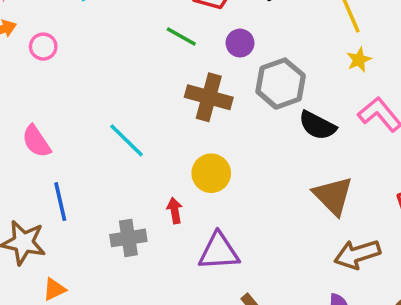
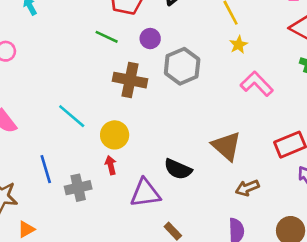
black semicircle: (317, 125) -> (178, 169), moved
yellow circle: (211, 173) -> (115, 135), moved
blue line: (60, 202) -> (46, 169), moved
brown arrow: (357, 254) -> (247, 188), size x0.7

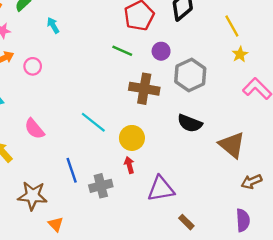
black semicircle: (178, 169) -> (190, 123), moved
orange triangle: (26, 229) -> (56, 224), turned -42

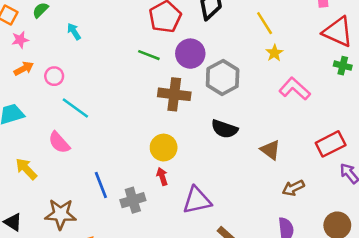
purple circle: (161, 51) -> (190, 54), size x1.5
cyan line: (93, 122) -> (75, 108), moved
brown triangle: (232, 145) -> (270, 150), size x0.7

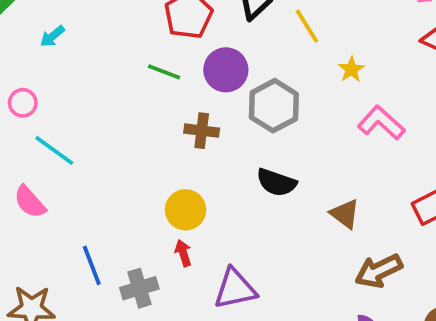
yellow line: (265, 23) -> (307, 26), moved
cyan arrow: (74, 31) -> (52, 36), turned -96
brown cross: (174, 94) -> (202, 131), size x0.7
brown arrow: (293, 188) -> (379, 271), size x1.4

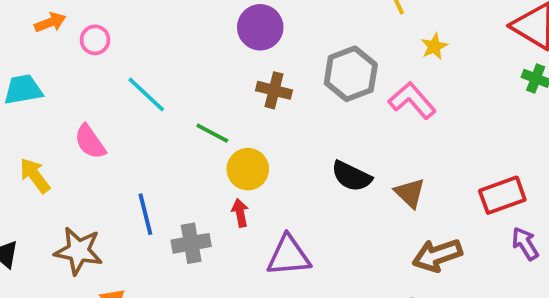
purple circle: (226, 70) -> (260, 27), moved
green line: (164, 72) -> (212, 133), moved
pink L-shape: (381, 123) -> (412, 100), moved
cyan line: (54, 150) -> (146, 95), moved
black semicircle: (276, 182) -> (351, 176), moved

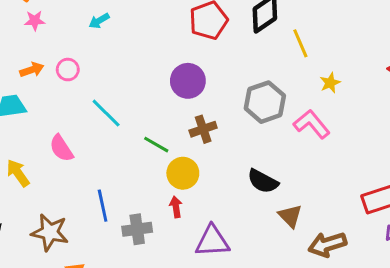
orange arrow: (50, 22) -> (32, 70), moved
purple circle: (260, 27) -> (188, 81), moved
brown cross: (274, 90) -> (203, 129), moved, turned -35
brown triangle: (410, 193) -> (290, 216), moved

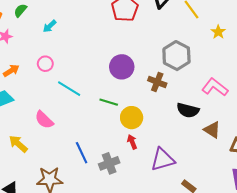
pink circle: (68, 70) -> (45, 64), moved
purple circle: (188, 81) -> (122, 67), moved
pink L-shape: (312, 124) -> (215, 87), moved
brown cross: (203, 129) -> (157, 82), moved, turned -36

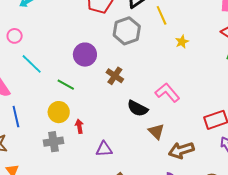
gray hexagon: (176, 56) -> (127, 31), moved
yellow circle: (132, 118) -> (59, 112), moved
blue line: (82, 153) -> (16, 117), moved
purple triangle: (163, 160) -> (104, 149), size x0.7

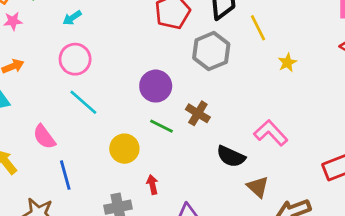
pink circle: (15, 36) -> (75, 59), moved, size x1.5
green line: (66, 85) -> (161, 126), moved
yellow circle: (59, 112) -> (124, 149), moved

